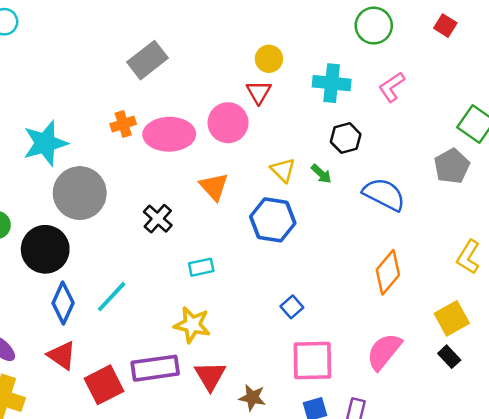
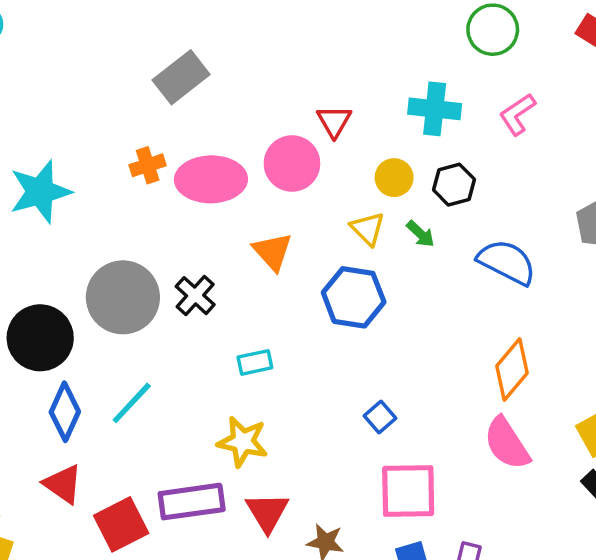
yellow circle: (269, 59) -> (394, 178), moved
gray circle: (80, 193) -> (123, 297), moved
pink semicircle: (384, 352) -> (507, 443), moved, turned -72

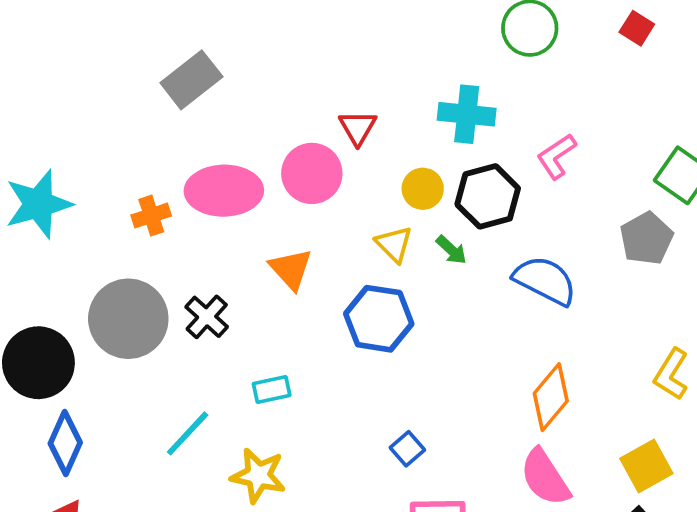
pink L-shape: (517, 114) -> (557, 156), moved
orange cross: (148, 165) -> (151, 216), moved
black hexagon: (454, 185) -> (488, 196), size x1.4
cyan line: (132, 403) -> (188, 433), moved

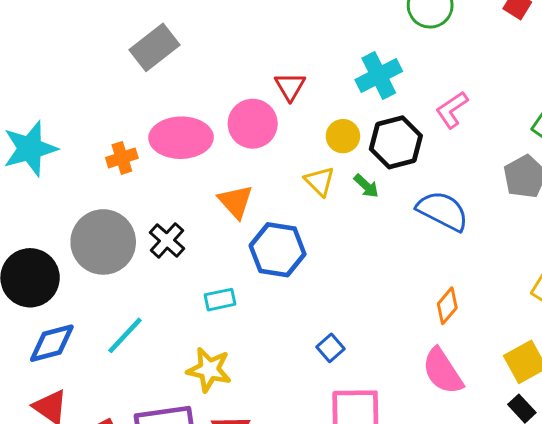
cyan cross: (467, 114) -> (379, 75), turned -33
blue hexagon: (379, 319) -> (278, 250), moved
orange diamond: (551, 397) -> (447, 306), size x0.7
cyan line: (188, 433) -> (125, 335), moved
blue diamond: (65, 443) -> (52, 343), turned 51

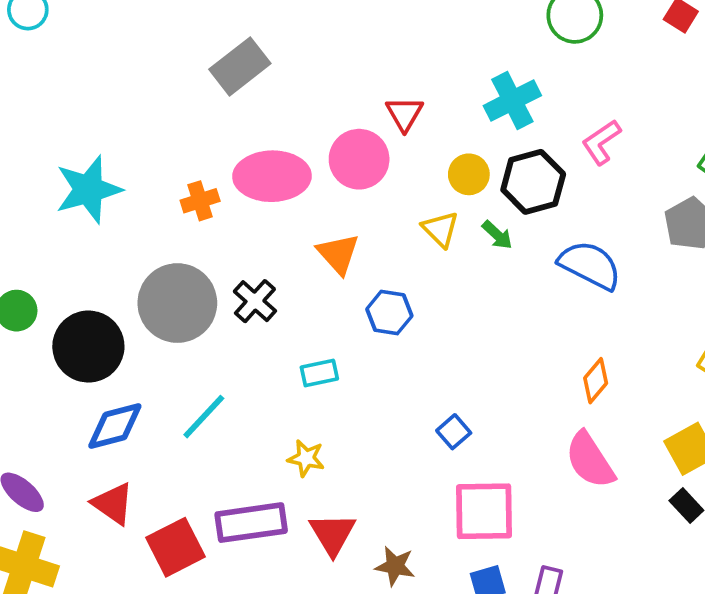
blue hexagon: (278, 250) -> (389, 312), size x0.7
yellow star: (209, 370) -> (306, 458), size x0.7

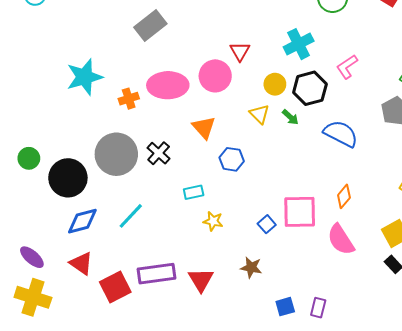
cyan star: (88, 189) -> (84, 77), moved
yellow star: (306, 458) -> (213, 221), moved
pink square: (484, 511) -> (300, 212), moved
brown star: (395, 566) -> (251, 267), moved

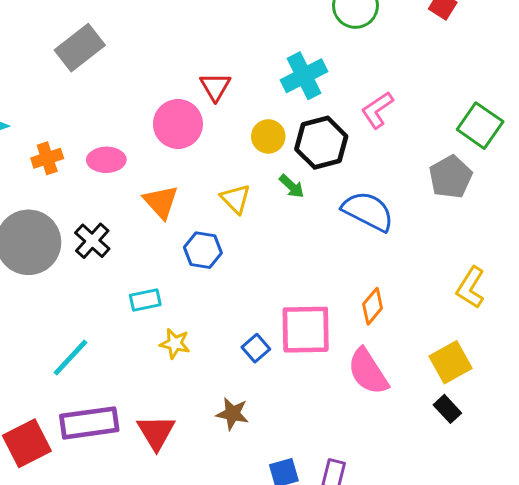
pink ellipse: (168, 85) -> (106, 160), moved, size x0.6
yellow triangle: (259, 114) -> (236, 199), moved
cyan line: (131, 216) -> (71, 358), moved

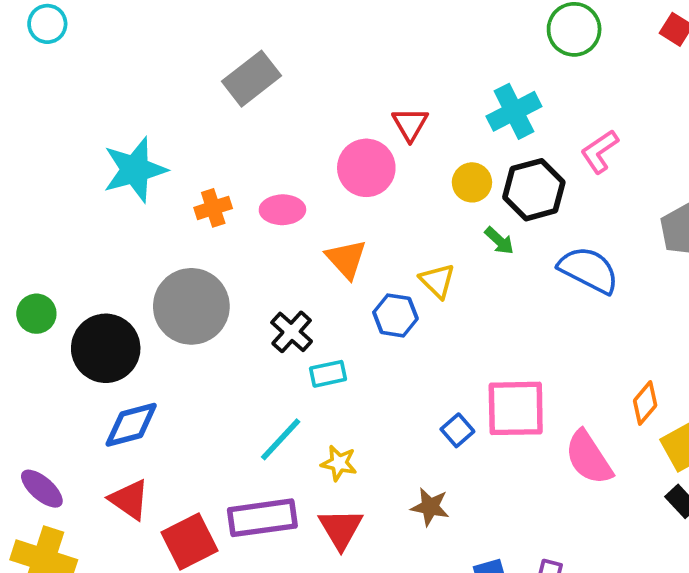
yellow triangle: (236, 199) -> (437, 281), moved
black cross: (92, 241) -> (292, 332), moved
orange diamond: (373, 306) -> (645, 403), moved
yellow star: (175, 344) -> (339, 463), moved
cyan line: (71, 358) -> (281, 439), moved

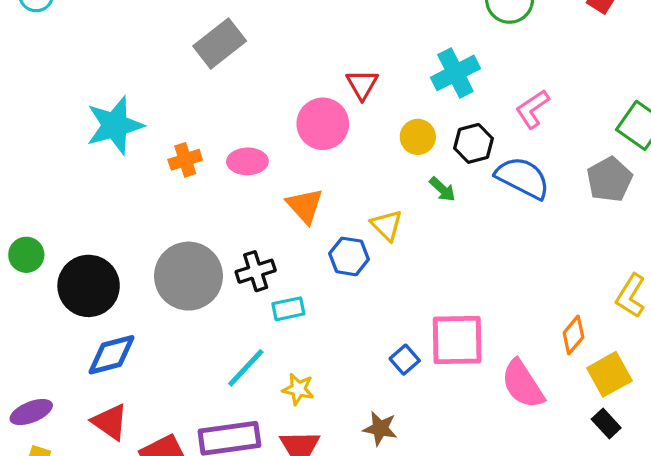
black hexagon: (534, 190) -> (473, 143), size x0.7
blue semicircle: (589, 270) -> (523, 178), moved
gray circle: (191, 306) -> (188, 276), moved
black cross: (292, 332) -> (256, 271), turned 30
purple ellipse: (42, 489) -> (31, 412), turned -63

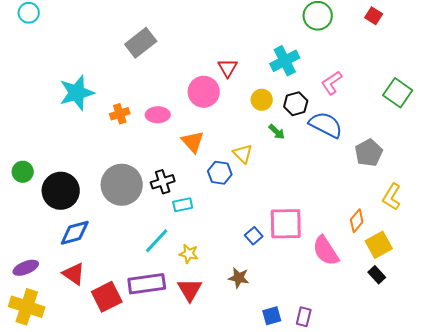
gray pentagon: (609, 179) -> (369, 153), moved

